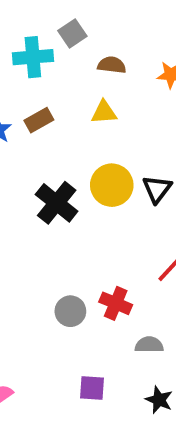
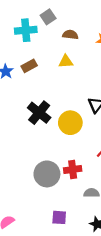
yellow circle: (112, 185) -> (70, 123), moved
red cross: (116, 303) -> (73, 170), turned -30
gray circle: (70, 311) -> (47, 174), size x1.5

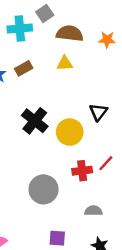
brown semicircle: (70, 35) -> (70, 33), size x1.5
red cross: (73, 170) -> (82, 171), moved

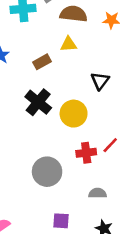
brown rectangle: (24, 68) -> (42, 62), moved
black triangle: (98, 112) -> (100, 81), moved

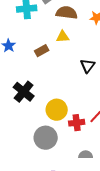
black cross: (38, 102) -> (24, 92), moved
yellow circle: (74, 114) -> (57, 110), moved

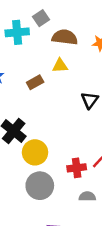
yellow circle: (57, 110) -> (35, 152), moved
gray semicircle: (86, 155) -> (87, 196), moved

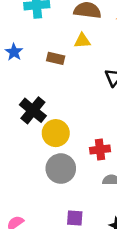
brown rectangle: (35, 82) -> (56, 58), turned 42

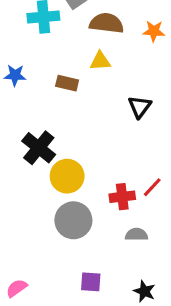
blue star: (14, 52) -> (15, 75), turned -30

